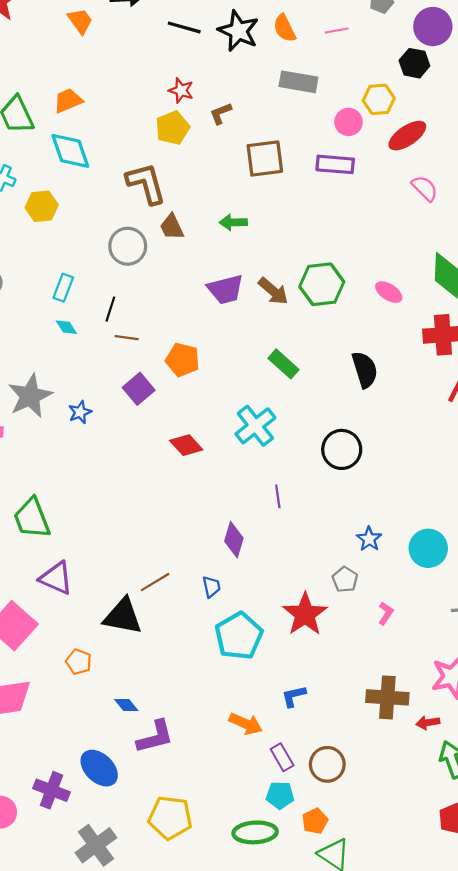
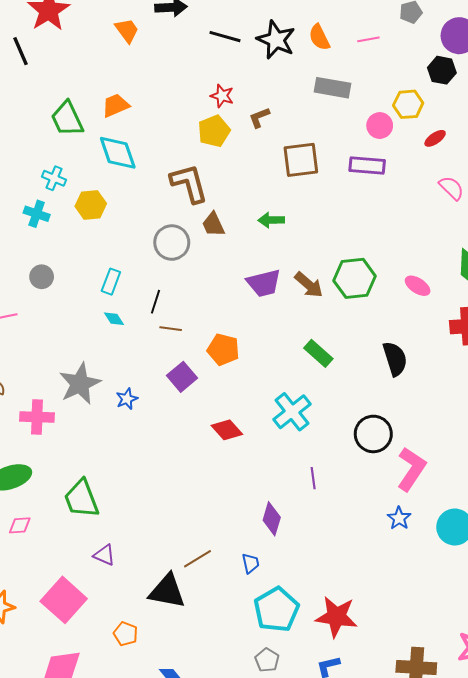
red ellipse: (407, 136) -> (435, 138), size x0.6
purple triangle: (56, 578) -> (104, 555), size x0.7
gray pentagon: (345, 579) -> (267, 660), moved
pink L-shape: (386, 613) -> (411, 469), moved, size x2.0
red star: (305, 614) -> (336, 617), moved, turned -30

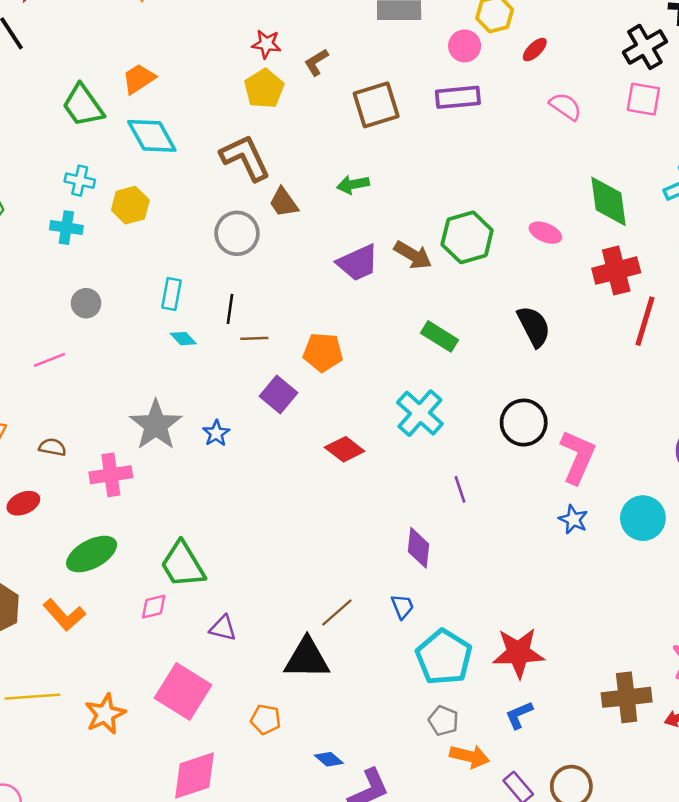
pink diamond: (20, 525) -> (154, 607), moved

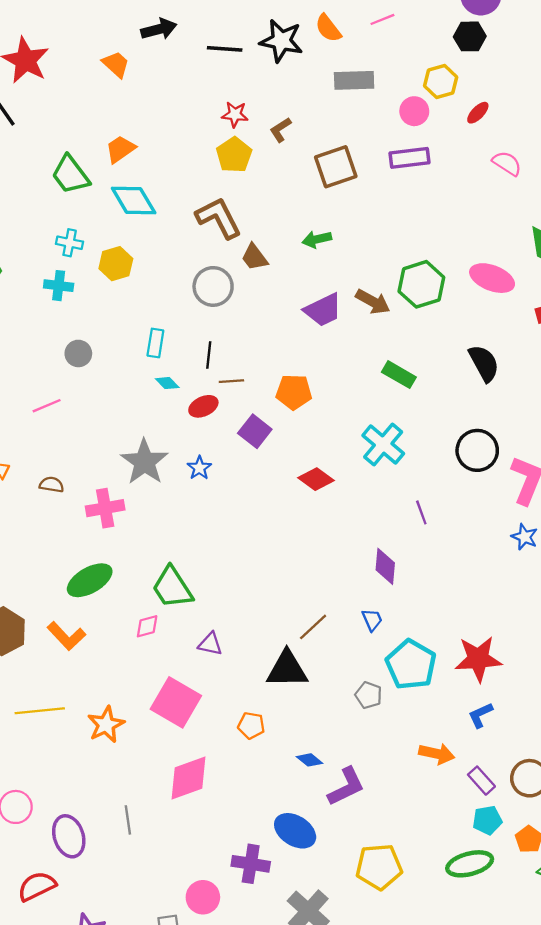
pink ellipse: (545, 233) -> (492, 278), size x1.5
red ellipse: (23, 503) -> (203, 406), moved
gray pentagon: (443, 721) -> (369, 695), moved

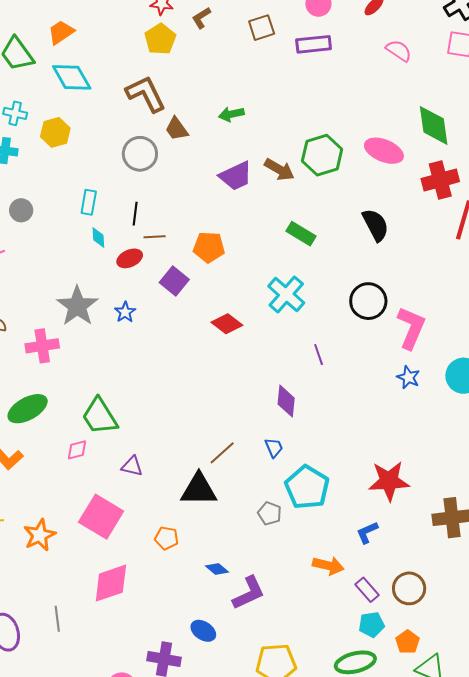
brown square: (336, 167) -> (262, 28), moved, size x0.7
cyan diamond: (167, 383) -> (98, 238), turned 40
red star: (478, 659) -> (389, 481), moved
blue ellipse: (295, 831) -> (203, 631), size x0.7

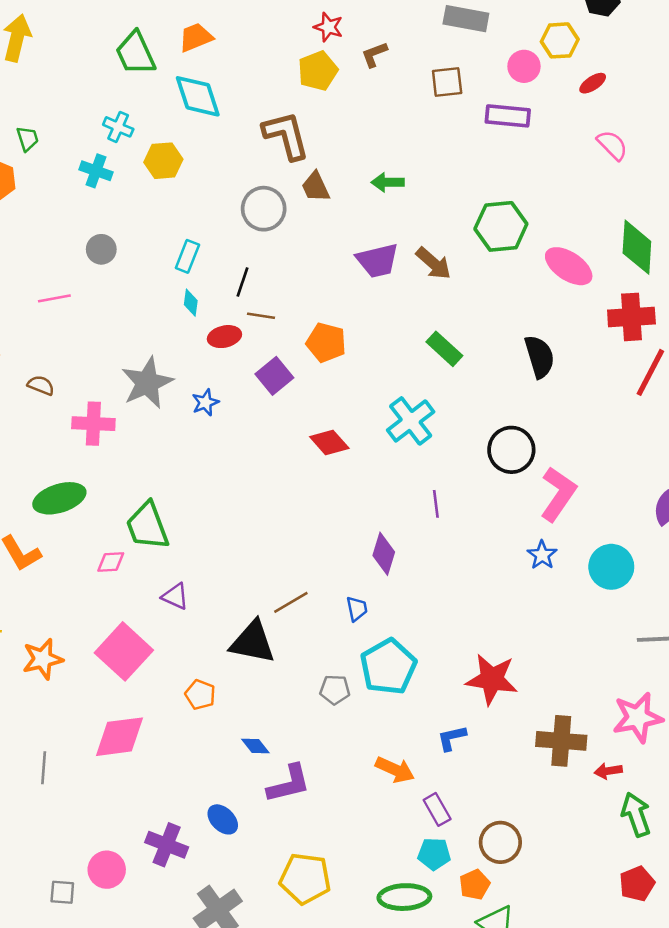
green hexagon: (322, 155) -> (501, 226), moved
gray pentagon: (270, 513) -> (335, 690), turned -30
brown circle: (409, 588) -> (500, 842), moved

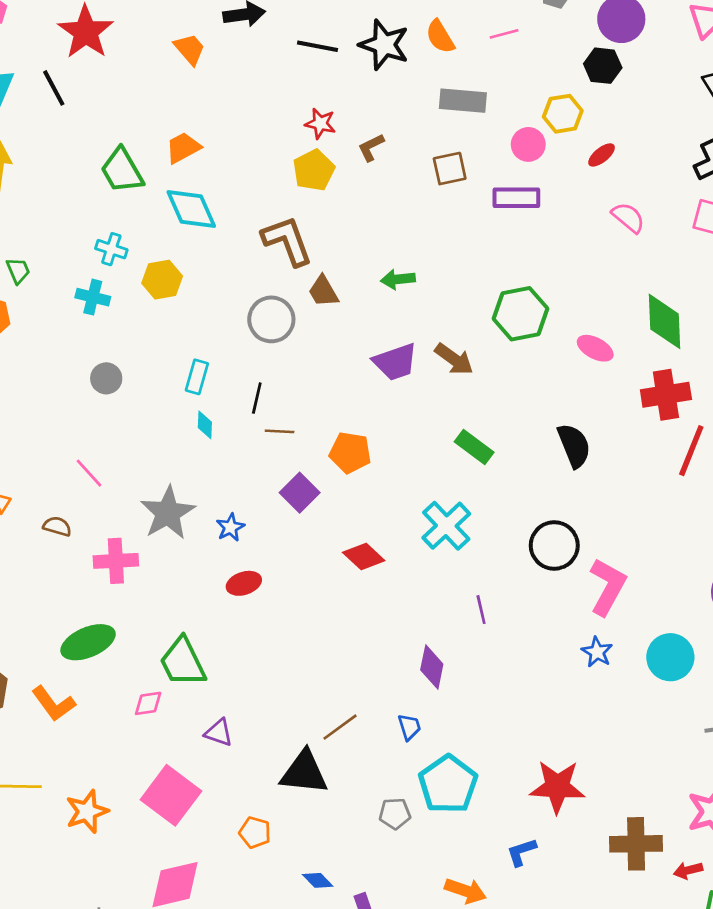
pink ellipse: (569, 266) -> (595, 348), size x0.7
pink line: (54, 298) -> (89, 473), moved, turned 64
red ellipse: (224, 337) -> (244, 583), moved

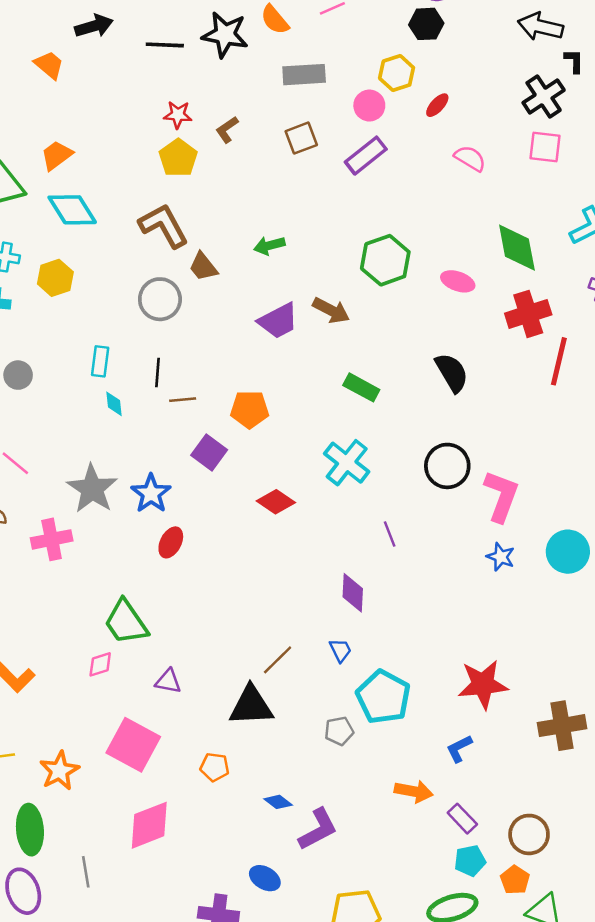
purple rectangle: (516, 198) -> (366, 156), turned -30
blue star: (230, 527) -> (151, 493), size x1.5
red ellipse: (244, 583) -> (171, 542), turned -36
green ellipse: (88, 642) -> (30, 830), moved, turned -63

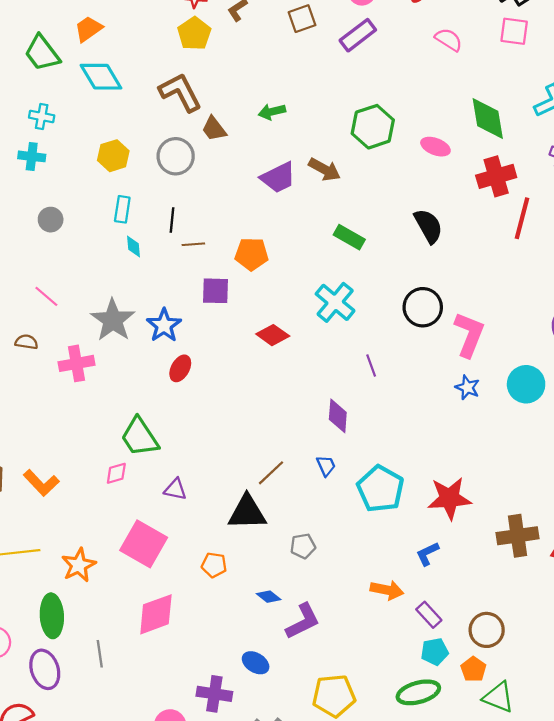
yellow hexagon: (55, 278) -> (113, 156), moved
purple square: (209, 453) -> (215, 291), turned -36
cyan pentagon: (383, 697) -> (380, 489), moved
gray pentagon: (339, 731) -> (303, 546), moved

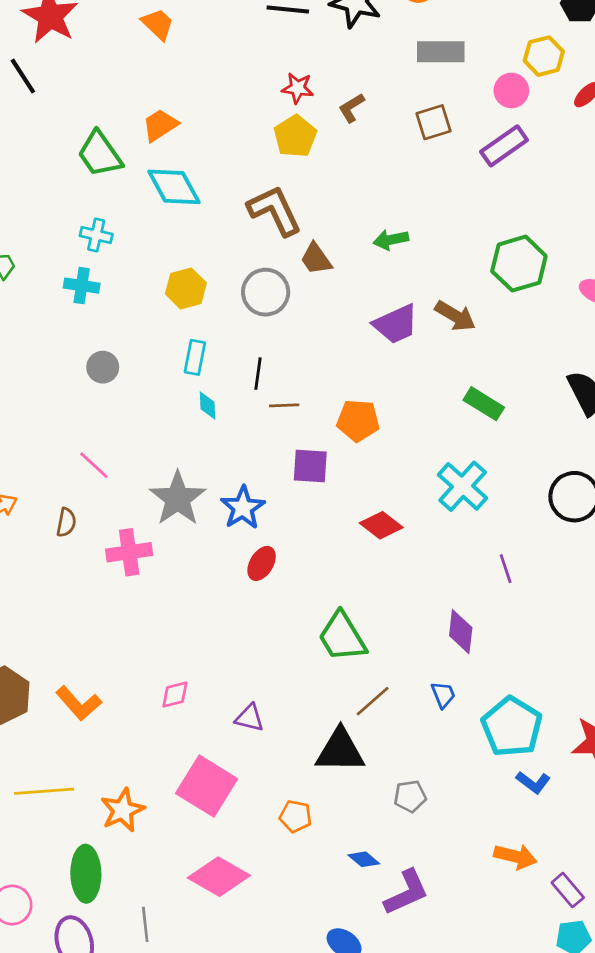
brown semicircle: (26, 342) -> (66, 522), turned 90
green trapezoid: (140, 437) -> (342, 637), moved
blue L-shape: (427, 554) -> (533, 782), moved, turned -120
pink diamond: (156, 614) -> (219, 877), turned 48

